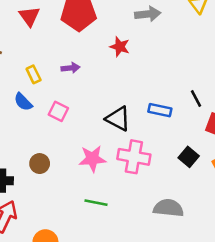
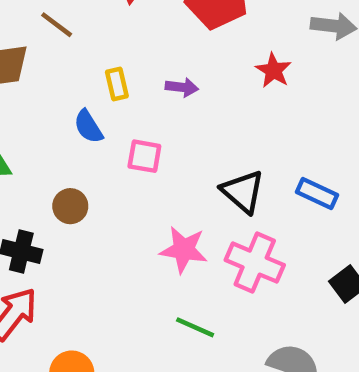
pink square: (58, 111) -> (144, 156), turned -30
brown circle: (40, 164) -> (70, 206), moved
green line: (96, 203) -> (195, 327), moved

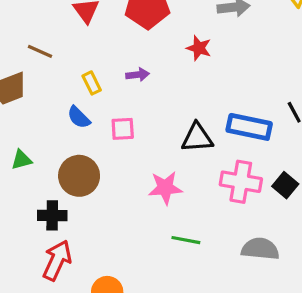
black triangle: (243, 192) -> (197, 138), turned -32
blue rectangle: (317, 194) -> (249, 127), size x1.5
brown circle: (70, 206) -> (79, 176), size x1.6
pink cross: (255, 263) -> (241, 182), moved

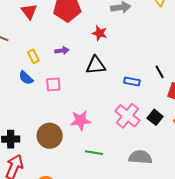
blue rectangle: (249, 127) -> (132, 82), size x0.6
black triangle: (197, 138) -> (96, 65), moved
brown circle: (79, 176) -> (50, 136), moved
pink cross: (241, 182) -> (127, 116), turned 30

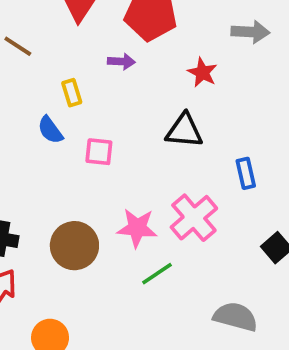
purple arrow: (62, 51) -> (121, 61), moved
blue rectangle: (132, 82) -> (246, 173), turned 56
pink cross: (127, 116) -> (194, 218), moved
green line: (94, 153) -> (157, 274), moved, turned -54

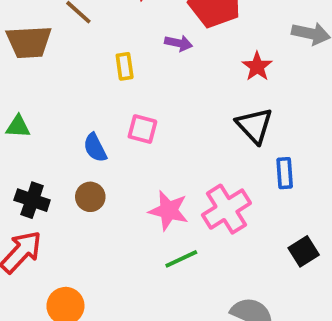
blue semicircle: (50, 130) -> (95, 148), moved
black triangle: (184, 131) -> (254, 126), moved, turned 33
brown circle: (74, 246) -> (90, 197), moved, size x0.6

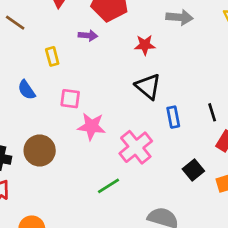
red star: (257, 66) -> (145, 45), turned -30
blue semicircle: (95, 148) -> (27, 90), moved
brown circle: (90, 197) -> (40, 151), size x1.5
pink star: (169, 211) -> (91, 126), moved

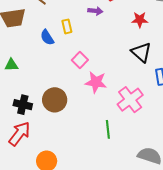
blue semicircle: (27, 90) -> (47, 37), moved
pink square: (70, 99) -> (80, 60), turned 35
green line: (109, 186) -> (108, 129), turned -66

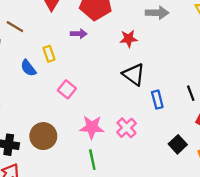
pink star: (96, 82) -> (92, 127), moved
pink cross: (130, 100) -> (126, 128), size x0.7
green line: (108, 129) -> (92, 160), moved

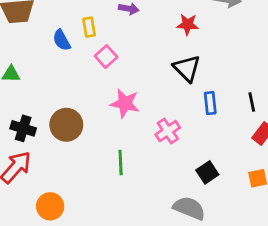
pink square: (67, 89) -> (106, 57), moved
pink star: (92, 127) -> (125, 103), moved
black square: (178, 144) -> (207, 172), moved

